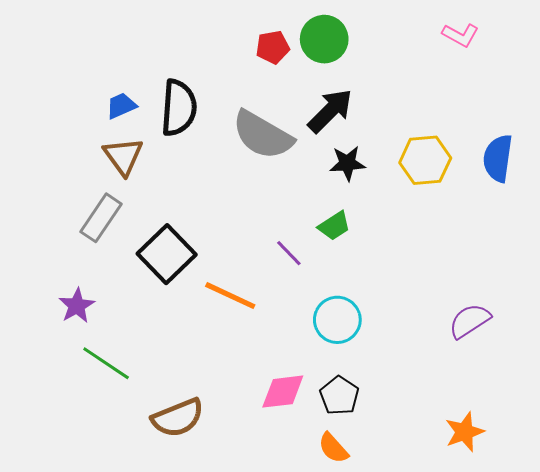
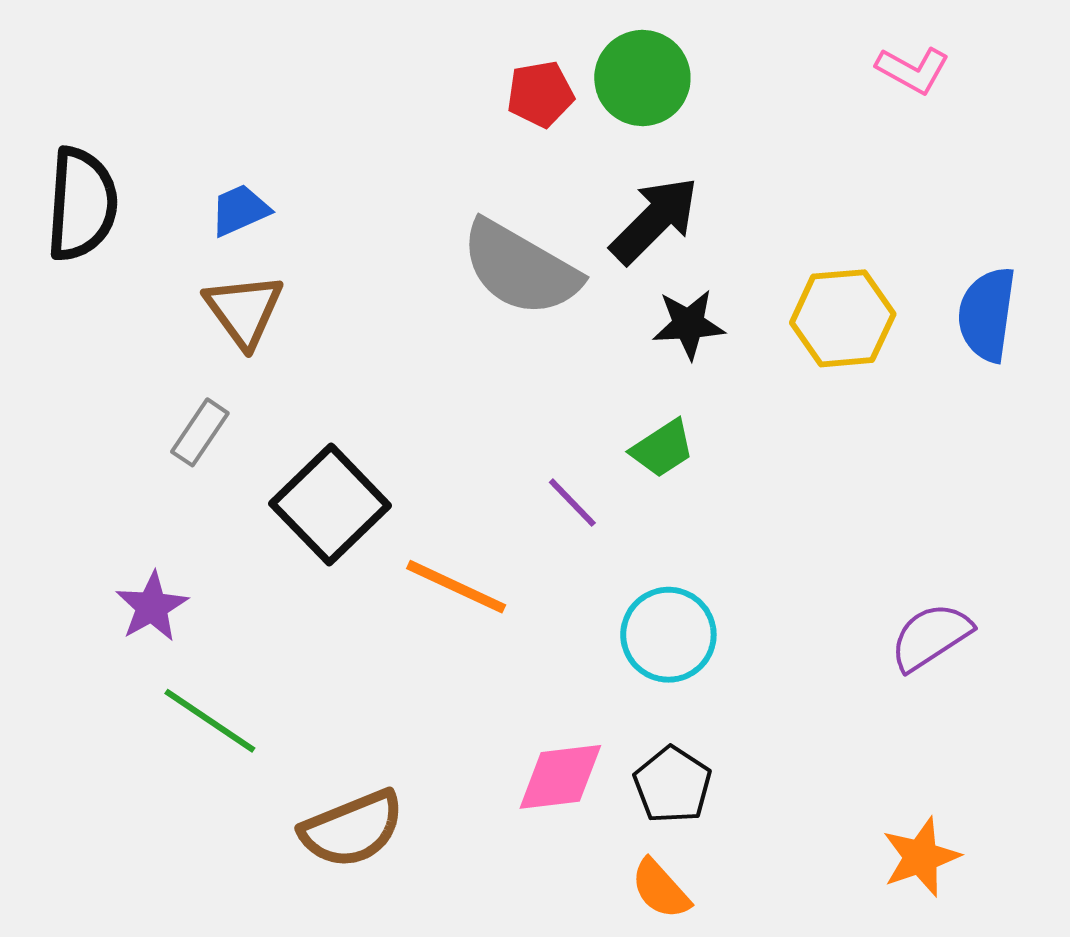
black semicircle: (179, 108) -> (82, 204), moved
gray rectangle: (101, 218) -> (200, 432), size x0.7

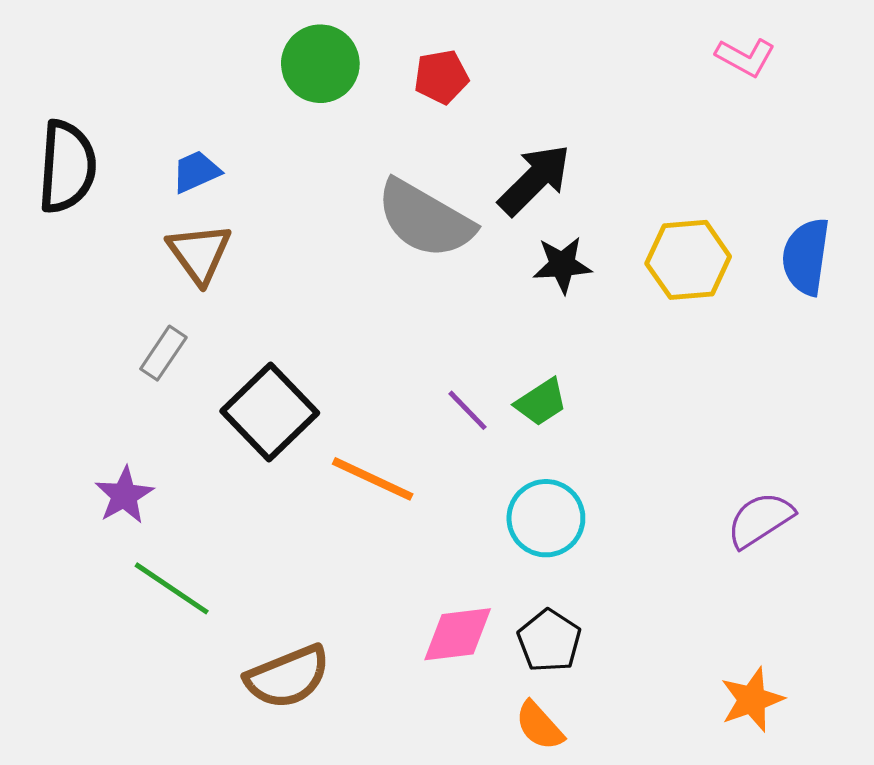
green circle: (642, 78) -> (320, 64), moved
green trapezoid: (662, 448) -> (541, 402), moved

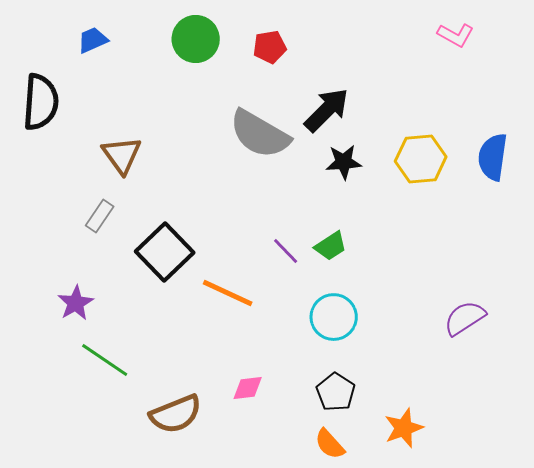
blue trapezoid: (196, 172) -> (93, 40), moved
pink diamond: (458, 634) -> (248, 388), moved, size x0.7
orange star: (752, 700) -> (404, 428), moved

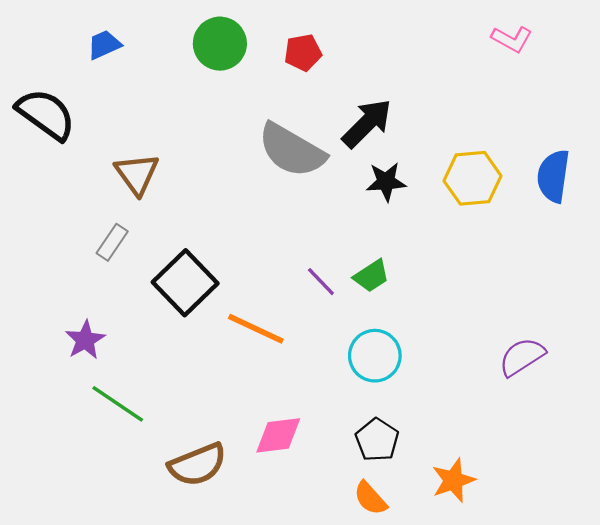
black semicircle: (41, 102) -> (46, 114), turned -58
pink diamond: (248, 388) -> (278, 435), size x1.4

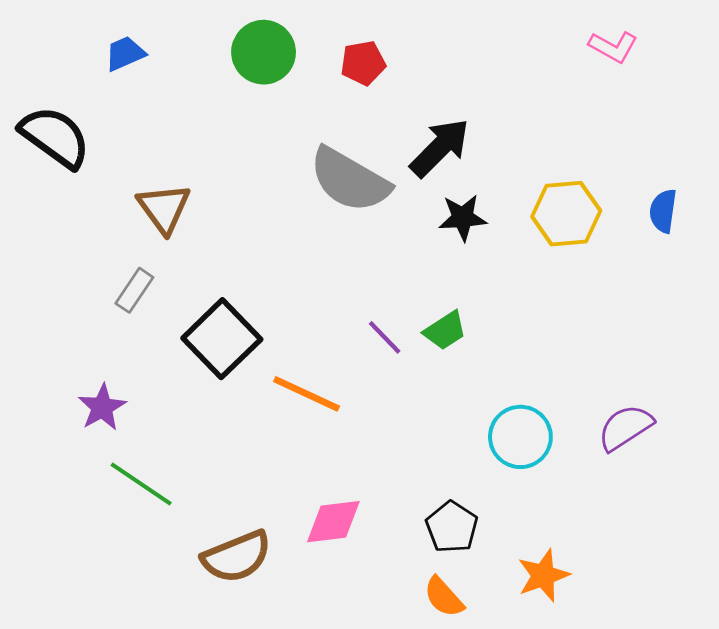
blue semicircle: (553, 176) -> (663, 211), size x0.7
cyan circle: (375, 356) -> (520, 437), moved

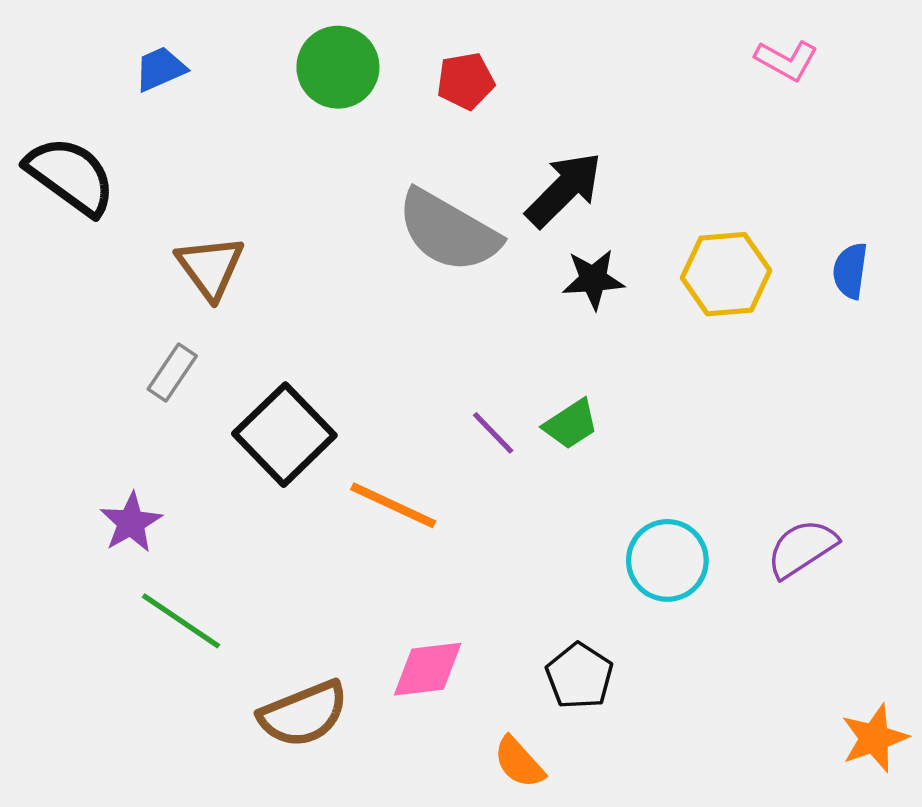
orange star: (543, 575) -> (874, 738), moved
orange semicircle: (444, 597) -> (519, 762), moved

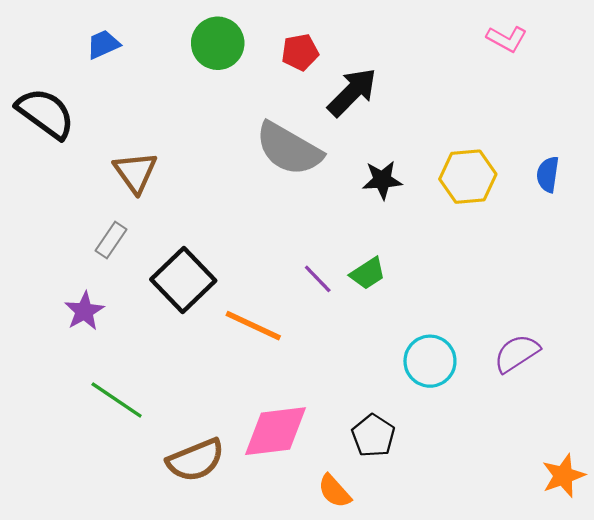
black arrow: (564, 190) -> (352, 92), moved
purple star: (131, 523) -> (84, 311), moved
pink diamond: (428, 669) -> (275, 431), size x1.4

